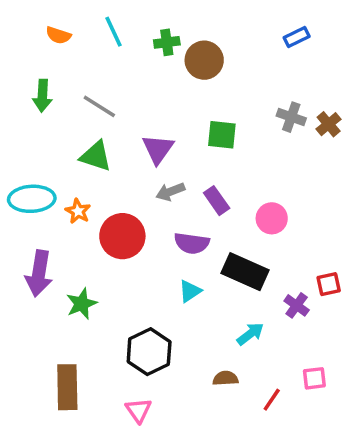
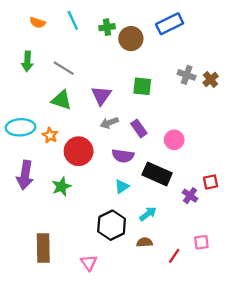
blue rectangle: (297, 37) -> (170, 24), moved, size x1.6
green star: (82, 304) -> (61, 187), moved
cyan arrow: (250, 334) -> (148, 214), moved
black hexagon: (149, 352) -> (112, 225), moved

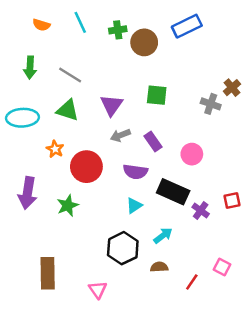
gray cross: (187, 75) -> (211, 104), moved
cyan ellipse: (20, 127) -> (22, 118), moved
purple cross: (190, 196) -> (201, 211), moved
pink square: (201, 242) -> (222, 267), turned 35

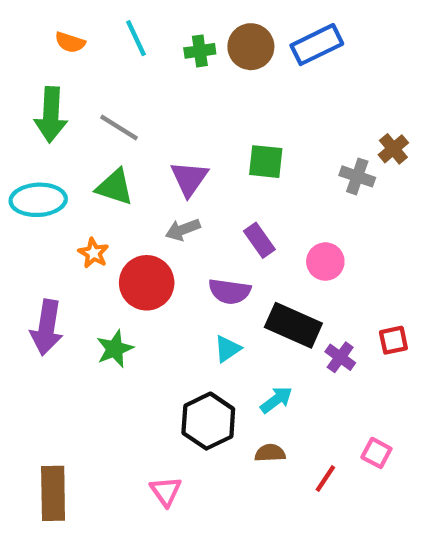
brown circle: (144, 42) -> (251, 47), moved
green arrow: (30, 68) -> (51, 115), size x1.4
gray arrow: (120, 135) -> (183, 230), moved
brown rectangle: (48, 273) -> (53, 493), moved

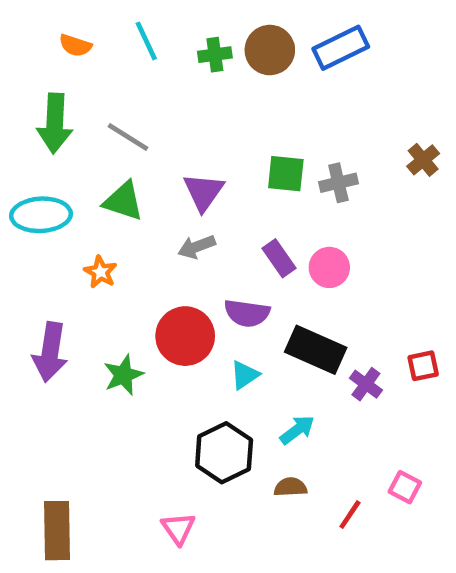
gray cross: (357, 176) -> (338, 183), moved, turned -32
pink circle: (325, 262) -> (329, 267), moved
red circle: (147, 283) -> (185, 336), moved

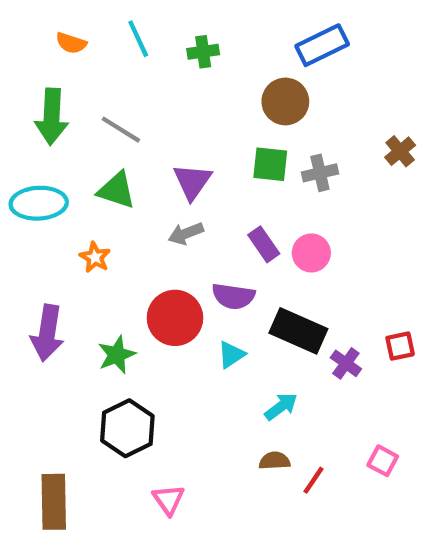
brown circle: (270, 50) -> (285, 101), moved
black hexagon: (224, 453) -> (127, 428), moved
red line: (350, 515) -> (313, 480), moved

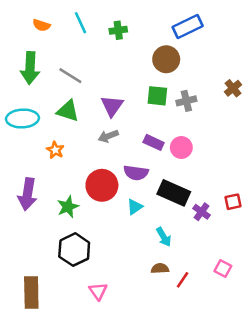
purple rectangle: (264, 244) -> (154, 142), turned -30
cyan arrow: (281, 407) -> (164, 237), turned 96

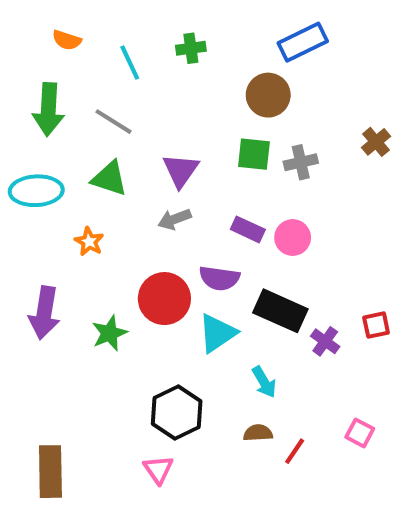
cyan line: (80, 23) -> (130, 63), moved
cyan triangle: (135, 207) -> (217, 333), size x1.5
black hexagon: (74, 250) -> (177, 413), moved

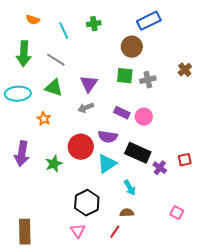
red line: (295, 451) -> (115, 232), moved

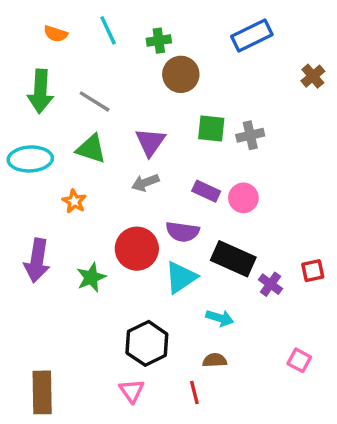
cyan line: (64, 31) -> (108, 30), moved
brown circle: (132, 47) -> (181, 74), moved
brown cross: (185, 70) -> (313, 76), moved
cyan arrow: (130, 188) -> (220, 318), turned -42
red line: (115, 232) -> (194, 392), turned -48

